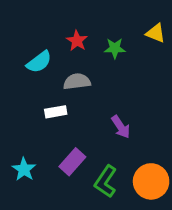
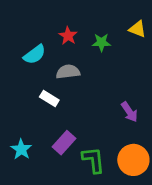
white rectangle: (56, 112) -> (49, 99), turned 42
purple arrow: (121, 127) -> (129, 112), moved
green L-shape: (106, 181) -> (93, 160), turned 140

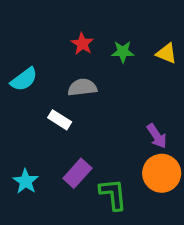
yellow triangle: (137, 29) -> (167, 53), moved
cyan semicircle: (35, 54) -> (24, 79), moved
orange circle: (133, 160) -> (162, 173), moved

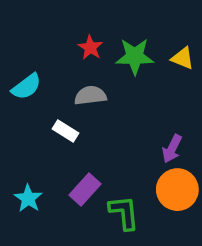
green star: (123, 52) -> (135, 56), size x1.5
purple arrow: (157, 136) -> (172, 149), turned 60

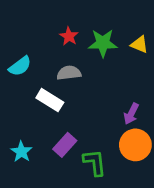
white rectangle: (65, 131) -> (50, 100), size x1.4

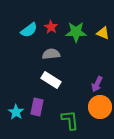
cyan semicircle: (20, 66) -> (29, 30), moved
white rectangle: (50, 100) -> (51, 80), moved
purple rectangle: (65, 145) -> (37, 107), moved, turned -30

